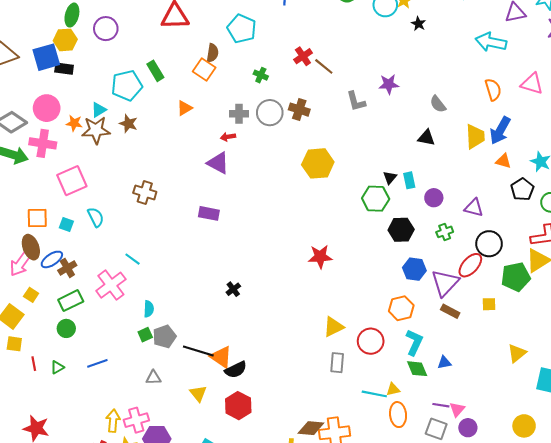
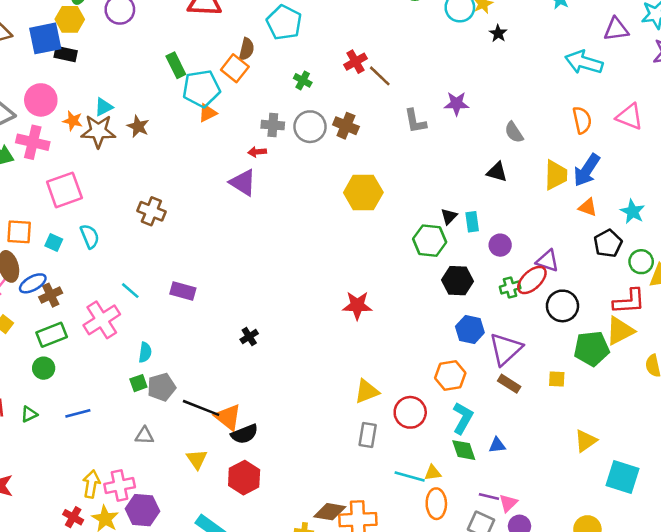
cyan pentagon: (127, 86) -> (201, 89), moved
purple rectangle: (209, 213) -> (183, 291), moved
red ellipse: (470, 265) -> (532, 280), moved

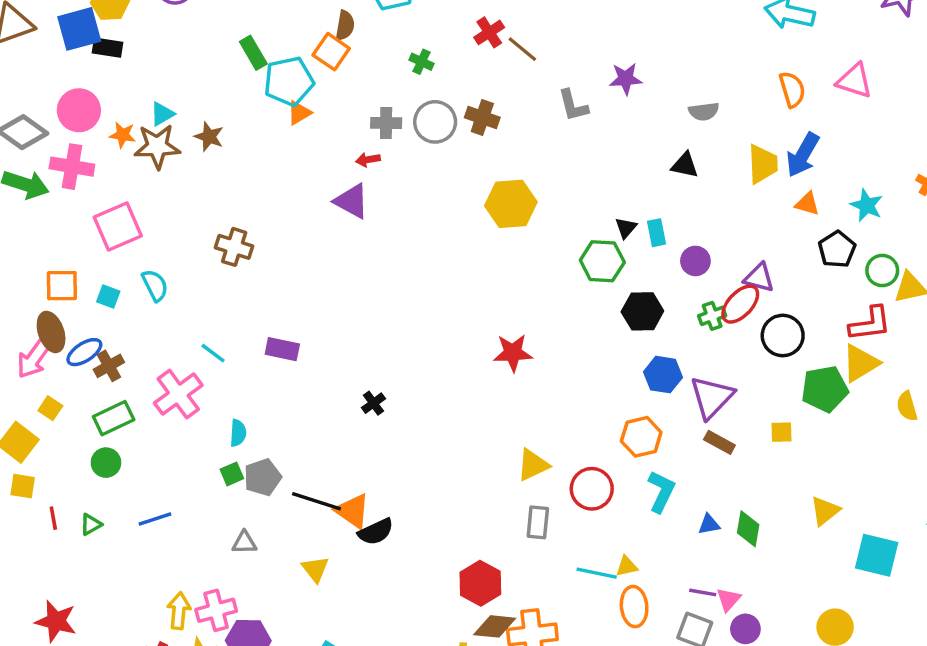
gray semicircle: (514, 132) -> (704, 111), turned -60
green diamond: (464, 450) -> (748, 529), moved, turned 32
red hexagon: (244, 478) -> (480, 583), moved

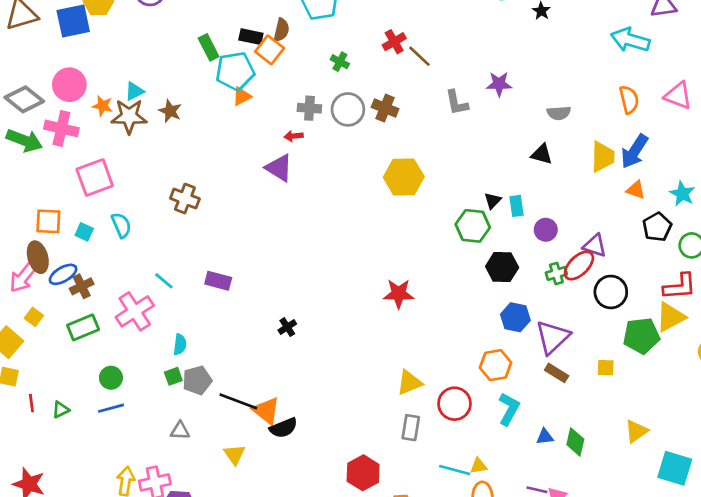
black rectangle: (107, 48) -> (251, 37), moved
green circle: (106, 463) -> (111, 378), moved

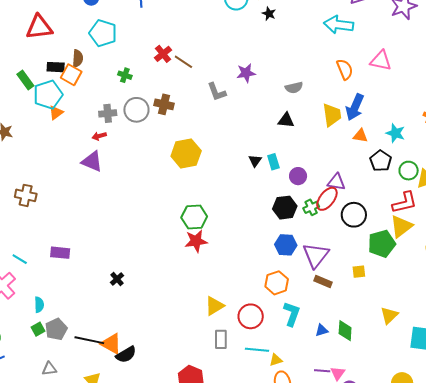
green hexagon: (473, 226) -> (194, 217), moved
black hexagon: (502, 267) -> (285, 208), moved
cyan line: (455, 470) -> (257, 350), moved

